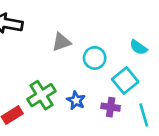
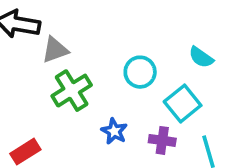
gray triangle: (61, 42) -> (55, 50), moved
green cross: (41, 95) -> (72, 91), moved

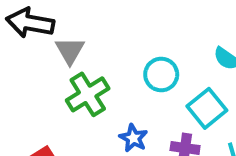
gray triangle: (55, 50) -> (70, 51), turned -40

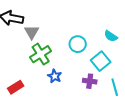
blue star: (133, 138) -> (55, 76), moved

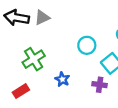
gray triangle: (32, 32) -> (42, 18), moved, turned 35
green cross: (41, 54) -> (34, 59), moved

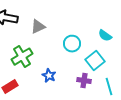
gray triangle: (42, 18) -> (38, 27), moved

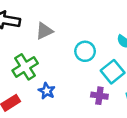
blue star: (49, 76) -> (47, 91), moved

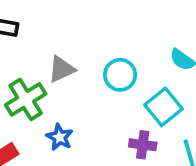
gray triangle: (44, 31) -> (61, 69), moved

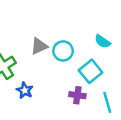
gray triangle: (61, 69) -> (39, 46), moved

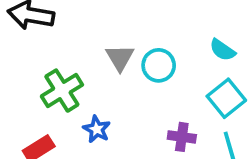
gray triangle: (39, 46) -> (120, 58), turned -36
cyan square: (91, 71) -> (226, 98), moved

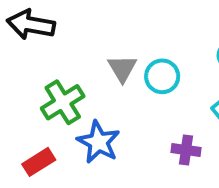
blue star: (97, 129) -> (98, 142), size x1.5

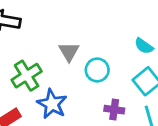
cyan circle: (162, 76) -> (97, 70), moved

